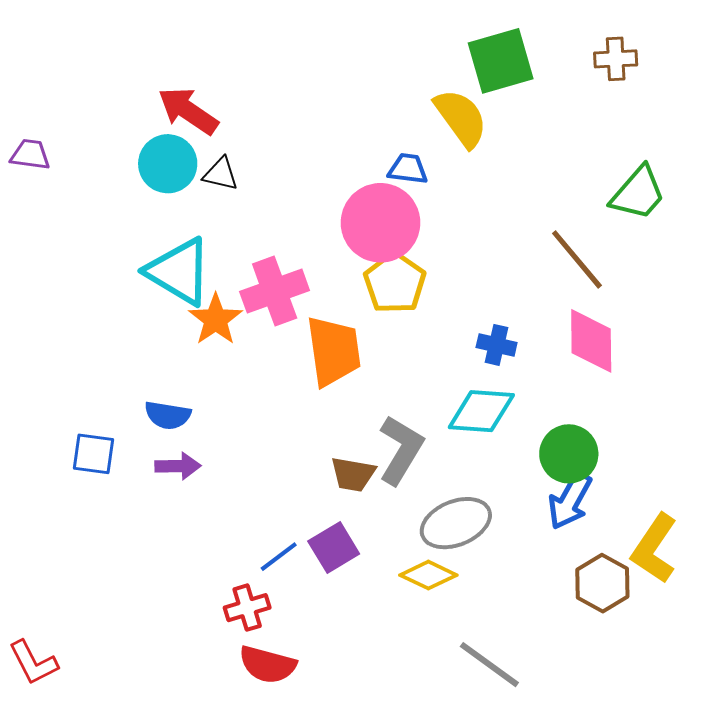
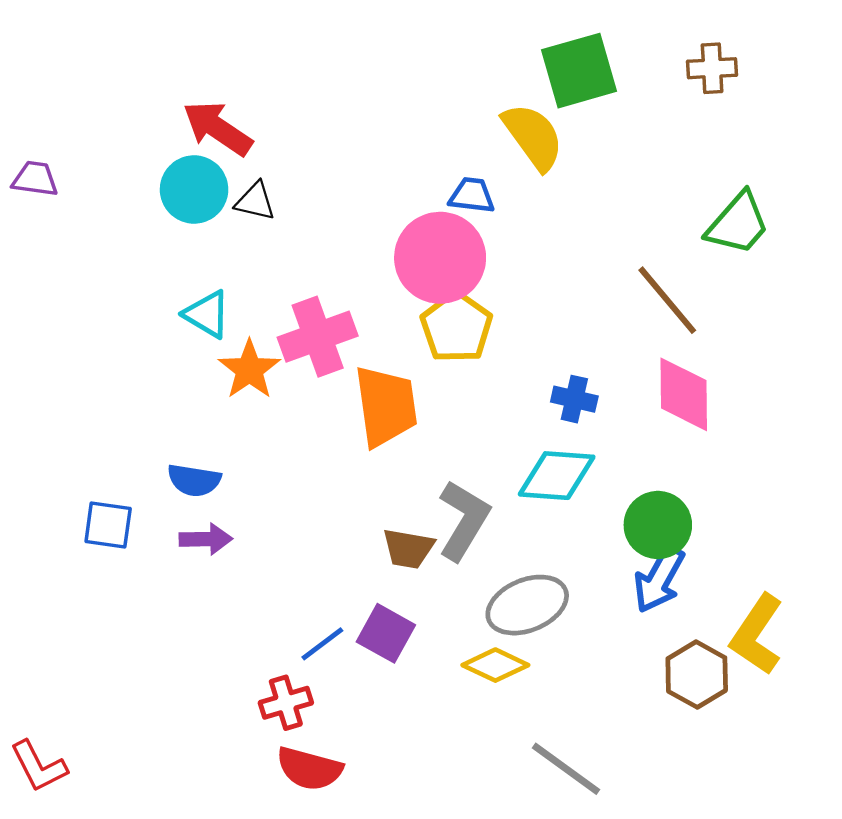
cyan triangle: (179, 272) -> (207, 314), size x0.6
purple square: (334, 548) -> (386, 633), turned -30

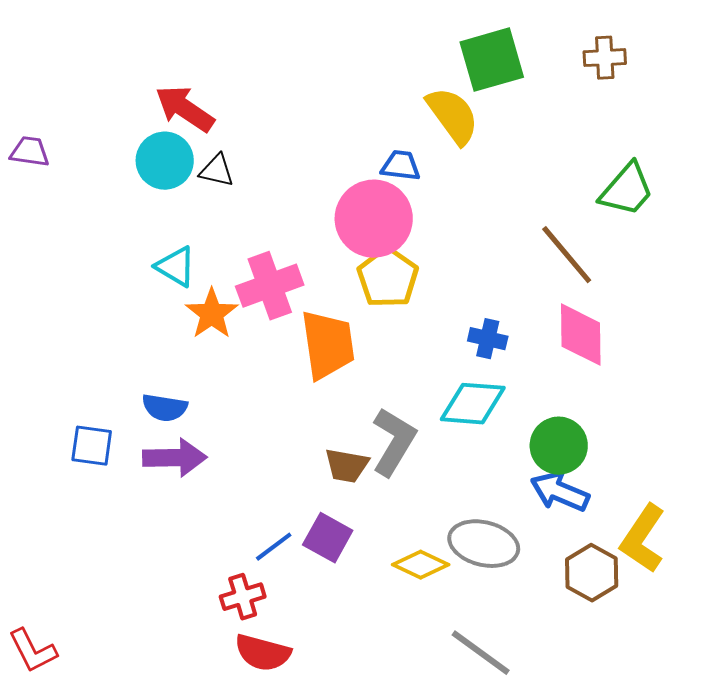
purple arrow: (206, 539) -> (175, 458), size x1.4
blue arrow: (659, 579) -> (560, 492), turned 84
gray ellipse: (527, 605) -> (484, 544), moved, turned 36

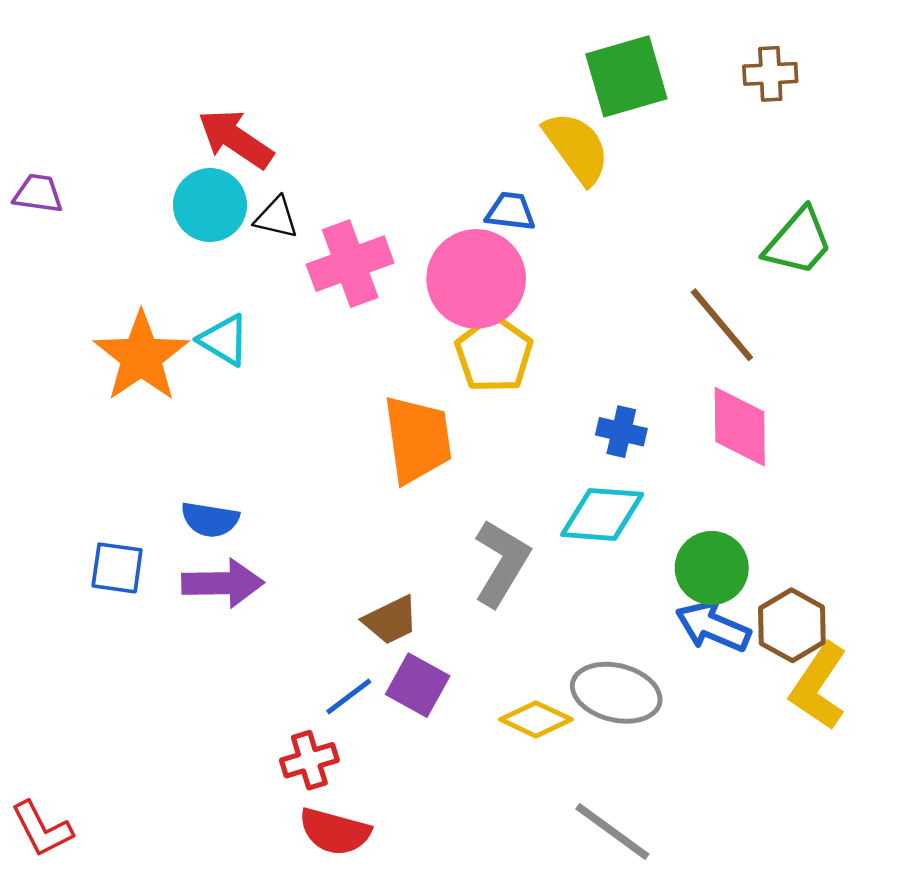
pink cross: (270, 286) -> (350, 264), moved
orange star: (212, 314) -> (141, 357), moved, size x1.4
brown trapezoid: (347, 466) -> (391, 620), moved, turned -36
brown hexagon: (592, 573) -> (792, 625), moved

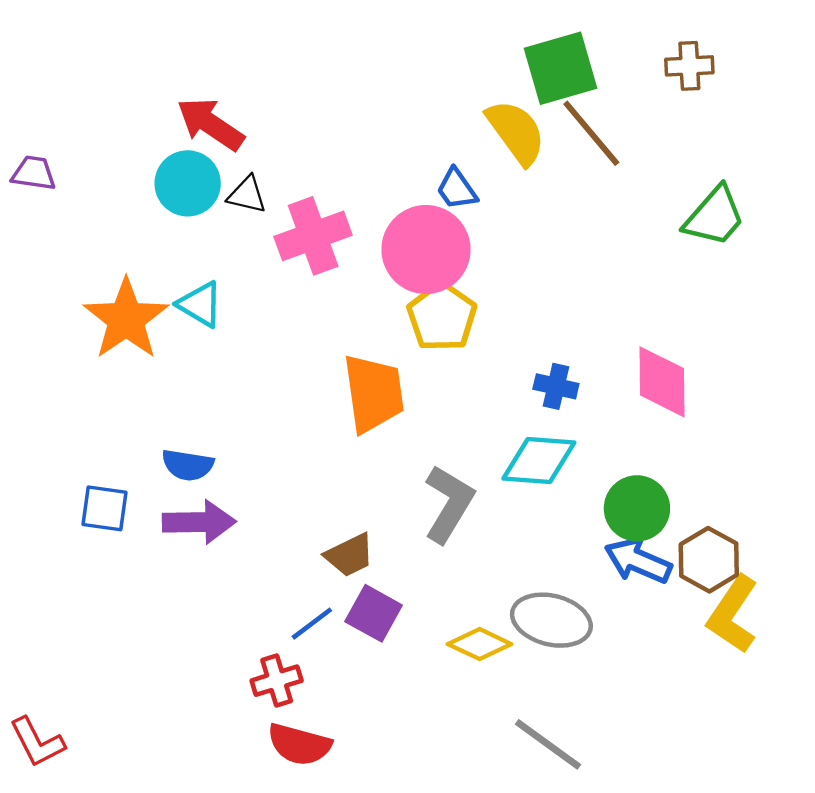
blue trapezoid: (511, 211) -> (457, 189), turned -132
brown line: (722, 325) -> (591, 133), moved

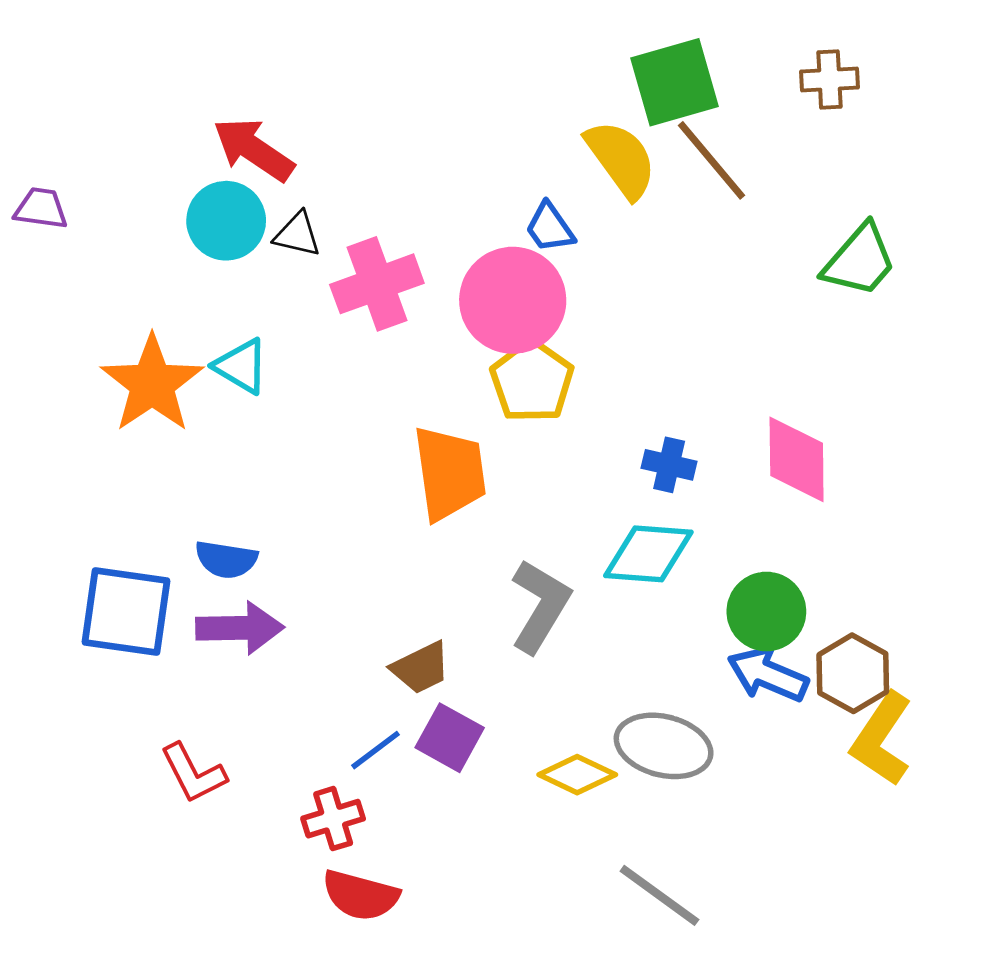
blue square: (104, 508) -> (126, 612), size x1.6
red L-shape: (37, 742) -> (193, 773), moved

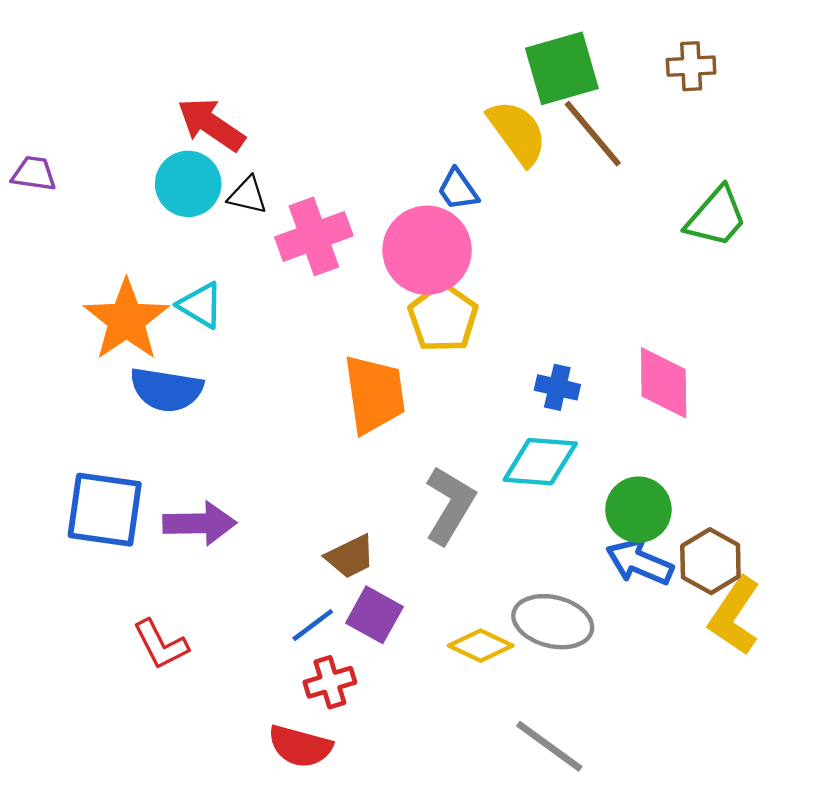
blue semicircle: (226, 559) -> (166, 390), moved, size x1.4
red cross: (333, 819) -> (330, 682), moved

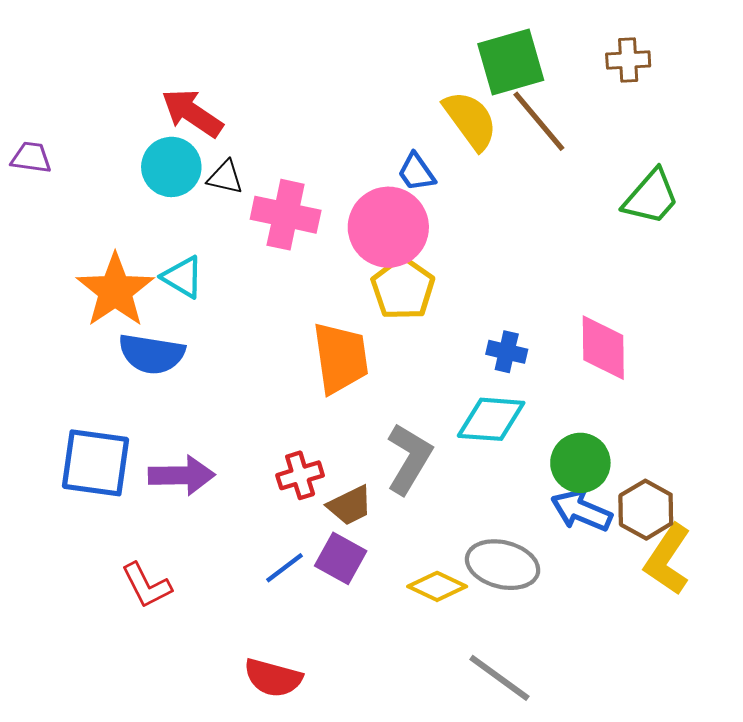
pink cross: (314, 236) -> (286, 215), turned 32
brown trapezoid: (350, 557) -> (350, 505), moved
red cross: (330, 682) -> (300, 475), moved

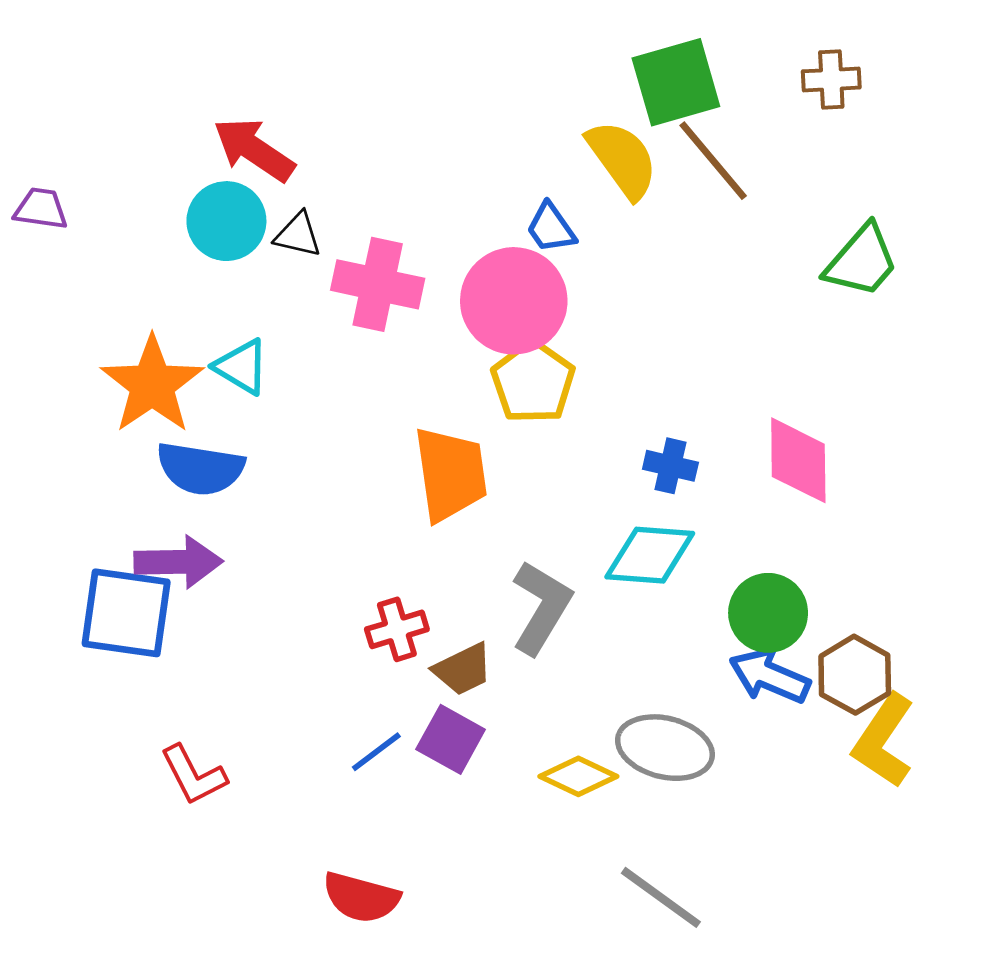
purple arrow: (182, 475) -> (178, 562), moved

